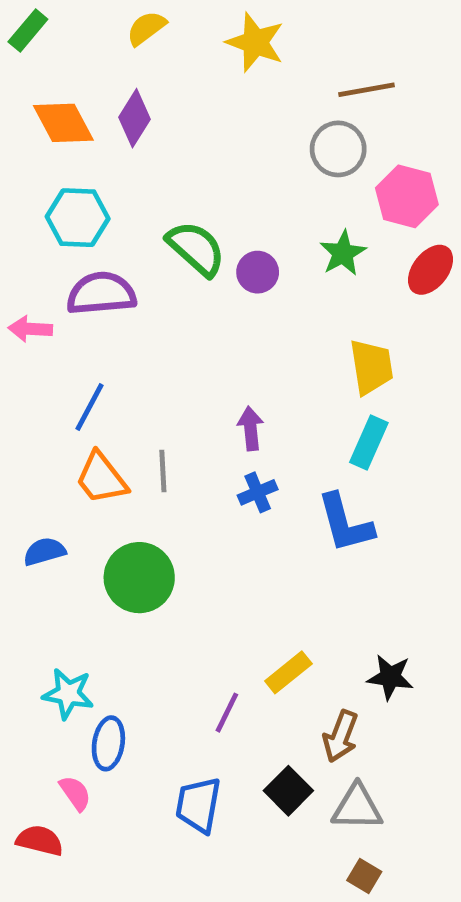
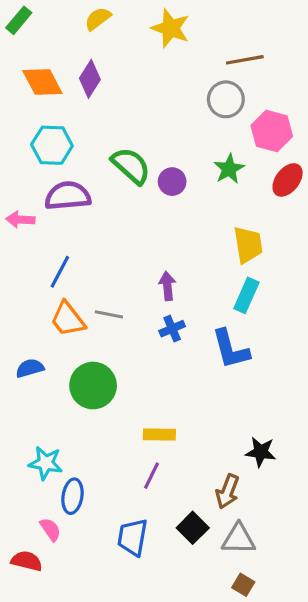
gray line: (163, 471) -> (109, 314), turned -76
yellow rectangle: (288, 672) -> (159, 435), moved, turned 40

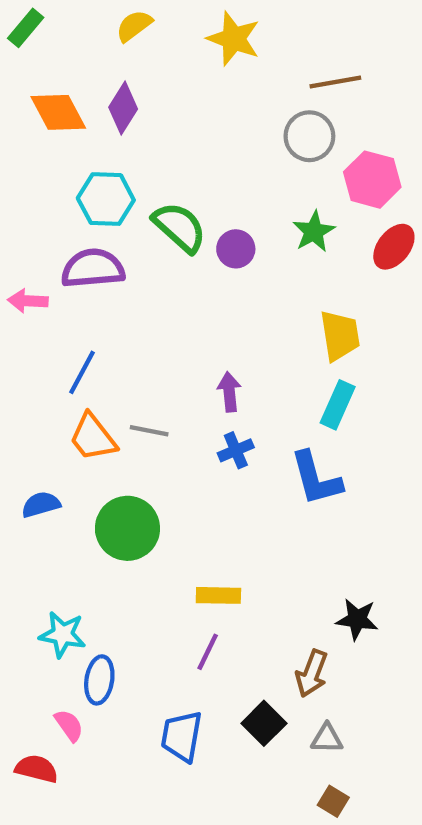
cyan hexagon: (52, 145) -> (106, 199), moved
gray triangle: (239, 539) -> (327, 738), size x0.7

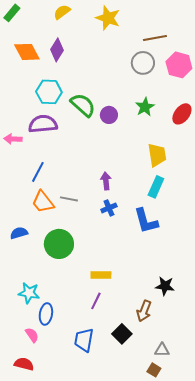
pink hexagon: (372, 180) -> (179, 65), moved
gray triangle: (327, 738) -> (162, 350), moved
red semicircle: (37, 769) -> (24, 364), moved

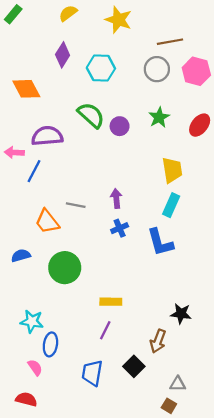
orange diamond: (27, 52) -> (26, 89), moved
cyan hexagon: (49, 92) -> (101, 68), moved
blue line: (38, 172) -> (34, 171), moved
gray line: (69, 199) -> (76, 205), moved

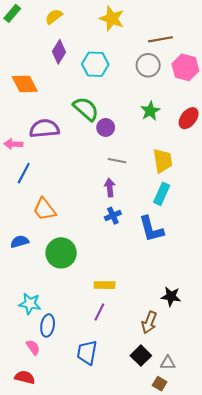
yellow semicircle: (68, 13) -> (54, 17), moved
purple circle: (120, 126) -> (106, 127), moved
blue line: (34, 171) -> (24, 173), moved
gray line: (76, 205) -> (117, 161), moved
black square: (134, 366) -> (141, 356), moved

